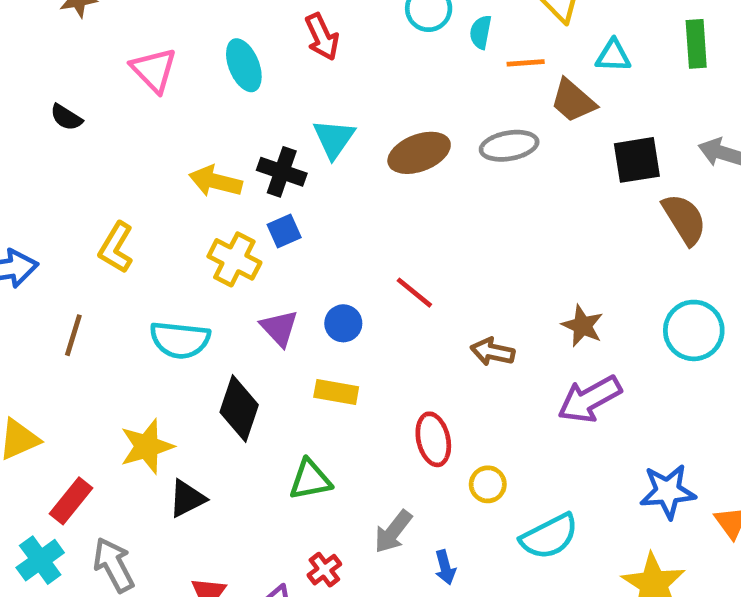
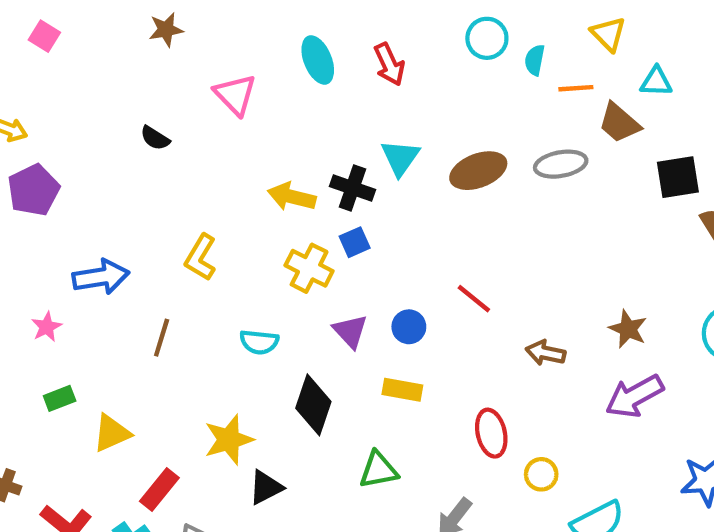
cyan ellipse: (244, 65) -> (318, 60), moved
cyan semicircle: (180, 340) -> (259, 342), size x0.7

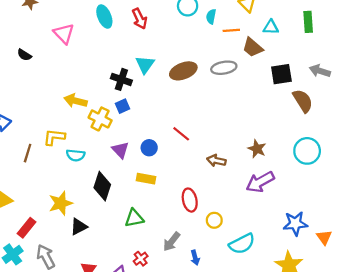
yellow arrow: (292, 197) -> (76, 101), moved
yellow L-shape: (201, 257) -> (54, 137), moved, turned 65

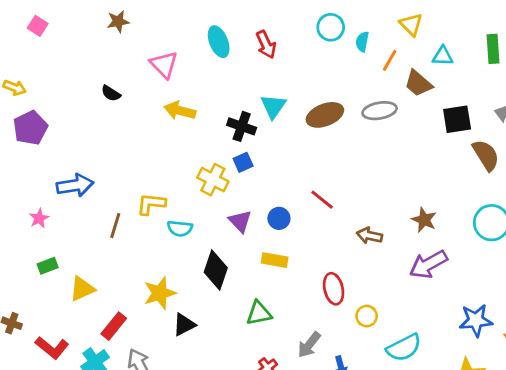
orange line: (231, 30) -> (390, 60), turned -56
yellow arrow: (76, 101) -> (180, 111), moved

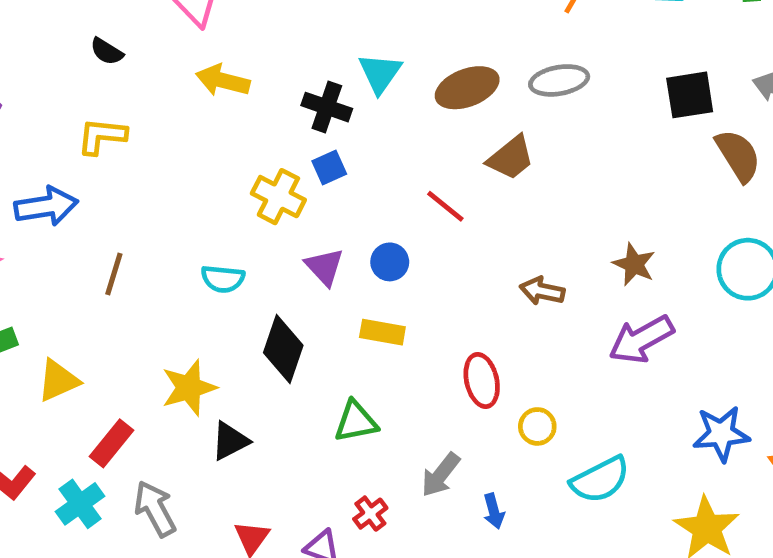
brown trapezoid: (418, 83) -> (511, 158), moved, turned -80
red line: (322, 200) -> (445, 206), moved
yellow L-shape: (151, 204) -> (102, 136), moved

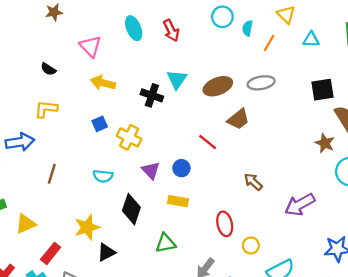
blue square: (329, 168) -> (100, 124), moved
brown star: (634, 264) -> (325, 143), moved
brown arrow: (542, 291) -> (253, 182), turned 30

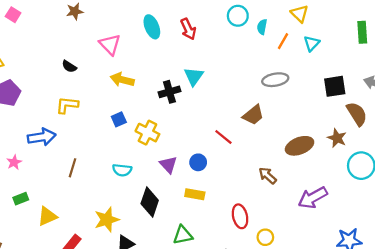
cyan triangle: (311, 40) -> (312, 43), moved, turned -49
brown ellipse: (218, 86) -> (300, 146), moved
black cross: (152, 95) -> (169, 92), turned -35

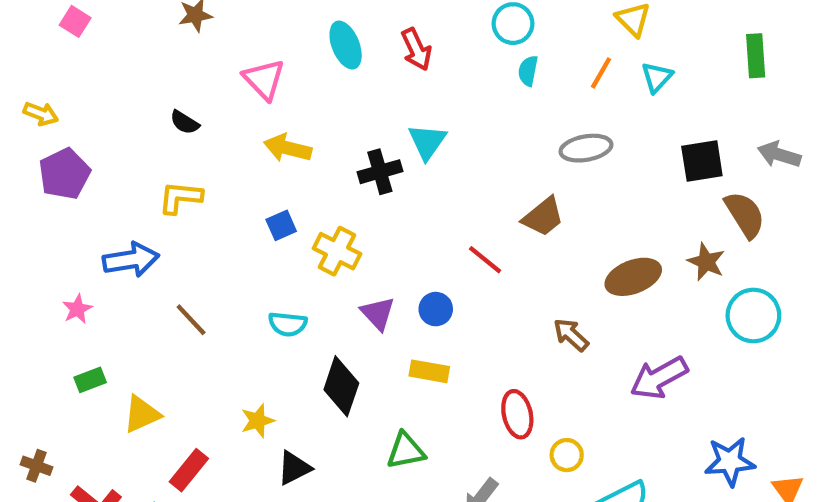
cyan semicircle: (262, 27) -> (528, 71), moved
brown line: (73, 168) -> (191, 320), turned -60
yellow star: (107, 220) -> (258, 421), size x0.7

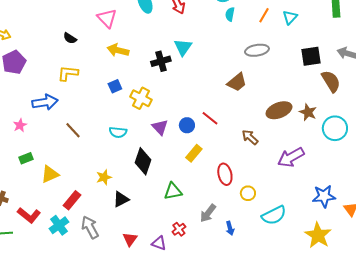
red line: (485, 260) -> (210, 118), moved
brown star: (706, 262) -> (308, 112), moved
yellow rectangle: (429, 371) -> (194, 153), moved, turned -60

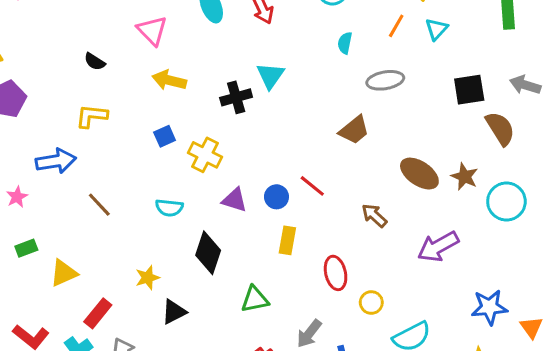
cyan semicircle: (230, 14) -> (345, 43), moved
brown ellipse: (279, 110) -> (419, 174), turned 55
purple triangle: (160, 127) -> (235, 200), turned -30
yellow rectangle: (194, 153) -> (287, 240), turned -30

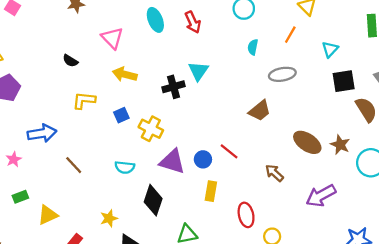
cyan triangle: (437, 29) -> (330, 49), moved
yellow L-shape: (92, 116) -> (84, 100), moved
purple triangle: (235, 200) -> (172, 162), size x1.4

